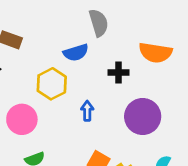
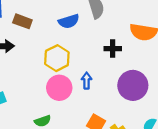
blue semicircle: (76, 53) -> (69, 21), moved
pink circle: (22, 119) -> (59, 88), moved

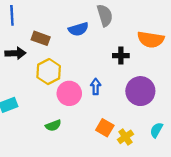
brown rectangle: (22, 21) -> (41, 38), moved
yellow hexagon: (57, 58) -> (49, 72), moved

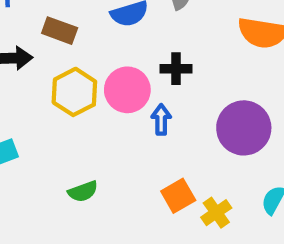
black cross: (121, 56) -> (176, 69), moved
pink circle: (69, 93) -> (127, 90), moved
orange square: (105, 128) -> (178, 196), turned 30

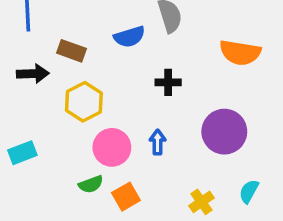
pink circle: (127, 90) -> (112, 147), moved
blue arrow: (161, 119) -> (158, 142), moved
orange square: (178, 196) -> (126, 197), moved

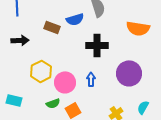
brown rectangle: (72, 51) -> (52, 27), moved
black cross: (168, 82) -> (97, 45), size x1.5
yellow hexagon: (84, 102) -> (41, 71), moved
cyan rectangle: (22, 153) -> (14, 100), moved, turned 35

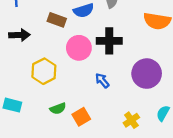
blue arrow: (91, 79) -> (102, 81), turned -40
pink circle: (65, 82) -> (79, 48), moved

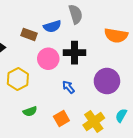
orange square: (81, 117) -> (61, 118), moved
yellow cross: (131, 120) -> (94, 122), size x1.5

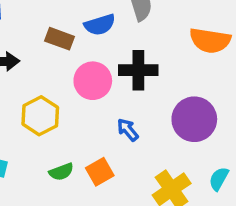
orange square: (61, 118) -> (100, 172), moved

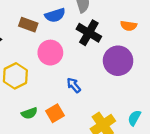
orange semicircle: (210, 40) -> (129, 26), size x0.6
black cross: (138, 70) -> (89, 33), moved, turned 30
purple circle: (194, 119) -> (118, 61), moved

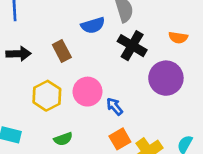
brown rectangle: (28, 25) -> (62, 51), moved, turned 42
pink circle: (50, 53) -> (88, 92), moved
orange square: (55, 113) -> (120, 139), moved

